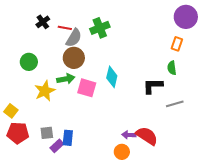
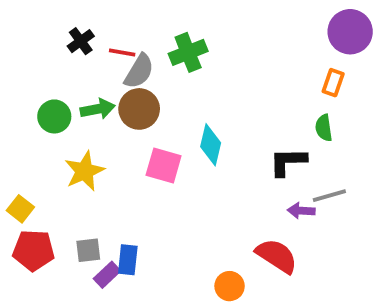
green arrow: (66, 79) -> (98, 109), moved
purple arrow: (129, 135) -> (301, 211), moved

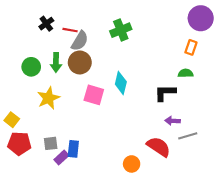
green cross: (188, 52) -> (121, 30), moved
green arrow: (98, 109) -> (56, 62), turned 102
green semicircle: (324, 128) -> (186, 73), turned 96
gray line: (329, 196) -> (188, 136), moved

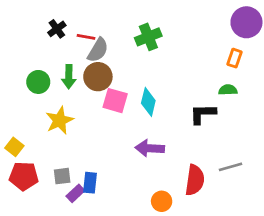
pink square: (94, 95) -> (115, 101), moved
purple arrow: (173, 121) -> (150, 148), moved, size x1.5
red semicircle: (159, 147) -> (195, 180), turned 65

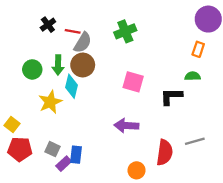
pink square: (115, 101) -> (133, 82), moved
cyan diamond: (148, 102) -> (71, 86), moved
gray square: (62, 176) -> (52, 149), turned 32

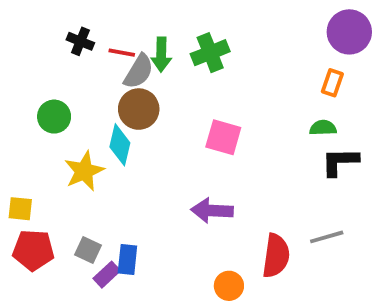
black cross: (48, 25) -> (80, 41), turned -32
green arrow: (58, 65) -> (161, 55), moved
black L-shape: (171, 96) -> (340, 162), moved
yellow square: (12, 124) -> (20, 209), turned -32

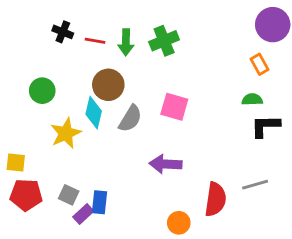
gray semicircle: (139, 71) -> (130, 119), moved
orange rectangle: (332, 83) -> (259, 64), turned -48

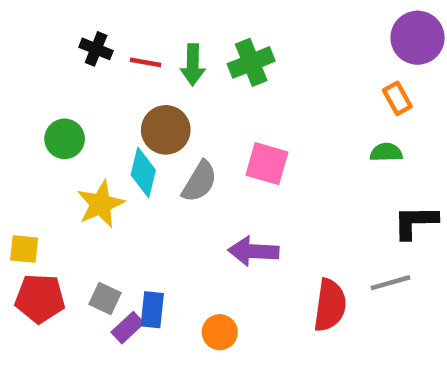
black L-shape: (265, 126) -> (415, 222), moved
orange circle: (179, 223) -> (220, 332), moved

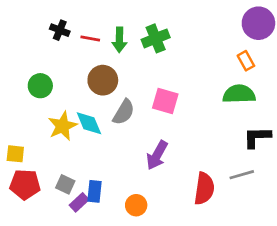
green semicircle: (386, 152) -> (239, 94), size x1.6
cyan diamond: (143, 173) -> (89, 123), moved, turned -36
purple arrow: (253, 251) -> (157, 155), turned -64

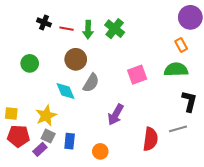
green cross: (156, 38) -> (115, 29), turned -30
pink square: (165, 101) -> (137, 75), moved, turned -36
yellow star: (63, 126) -> (46, 116), moved
black L-shape: (257, 137) -> (189, 101), turned 105
purple rectangle: (79, 202) -> (40, 149), moved

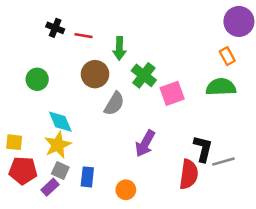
green cross: (115, 29) -> (144, 75), moved
green arrow: (88, 30) -> (119, 48), moved
cyan diamond: (65, 91) -> (60, 122), moved
black L-shape: (189, 101) -> (203, 149), moved

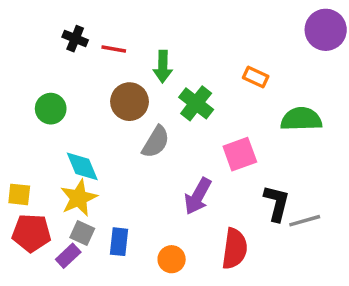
orange rectangle: (227, 56) -> (256, 77), moved, turned -36
pink square: (172, 93) -> (240, 154), moved
red semicircle: (189, 174) -> (235, 249), moved

